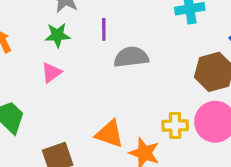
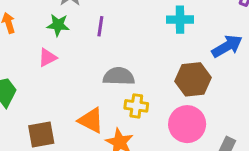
gray semicircle: (131, 57) -> (119, 76), moved
yellow cross: (175, 126) -> (136, 106), moved

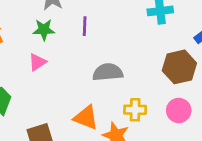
yellow cross: (136, 106) -> (135, 110), moved
pink circle: (187, 124) -> (179, 110), size x0.7

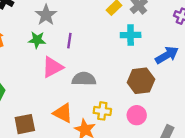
pink triangle: (37, 62) -> (52, 67), moved, size x1.5

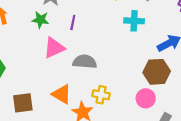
brown hexagon: (141, 81) -> (157, 72), moved
pink circle: (137, 115) -> (146, 98), moved

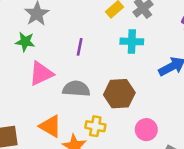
purple line: (73, 23) -> (80, 47), moved
brown hexagon: (157, 72) -> (119, 94), moved

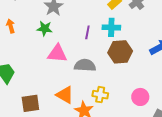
cyan cross: (132, 41) -> (111, 27), moved
pink triangle: (41, 74) -> (57, 53), turned 30
brown hexagon: (119, 94) -> (120, 52), moved

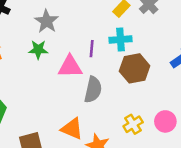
pink triangle: (57, 53) -> (70, 67), moved
gray semicircle: (85, 65) -> (93, 90), turned 105
yellow cross: (100, 95) -> (133, 124), moved, turned -35

